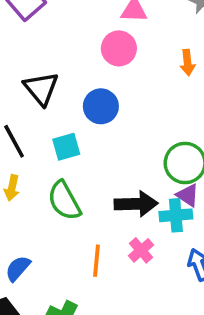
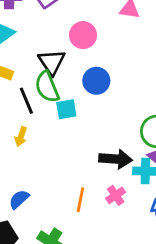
pink circle: (119, 48) -> (83, 35), moved
green semicircle: (64, 201) -> (47, 87), moved

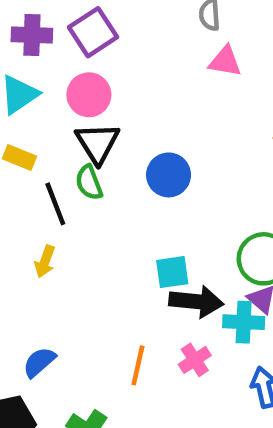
pink circle: (83, 35) -> (89, 95), moved
green semicircle: (47, 87) -> (89, 183), size x0.7
cyan square: (66, 109) -> (172, 272), moved

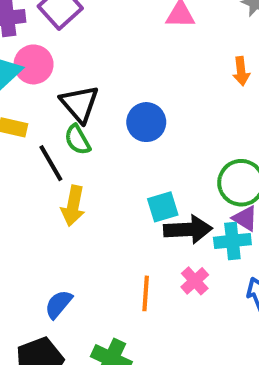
pink circle: (89, 95) -> (34, 64), moved
yellow arrow: (45, 261) -> (73, 206), moved, size x1.4

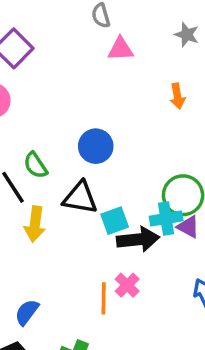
black triangle: (80, 104) -> (80, 198), moved, turned -36
cyan cross: (232, 241) -> (166, 219), moved
pink cross: (195, 281) -> (127, 285), moved

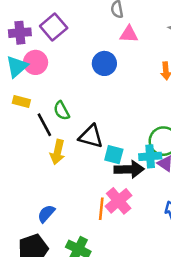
blue circle: (96, 146) -> (104, 63), moved
cyan square: (115, 221) -> (114, 155), turned 30
pink cross: (127, 285) -> (119, 201), size x1.5

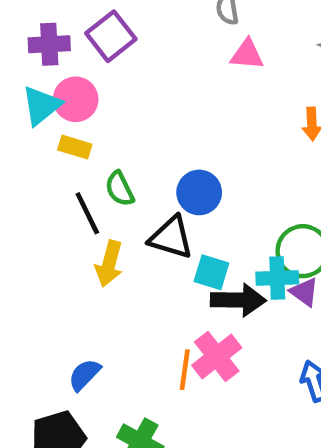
blue circle: (104, 63) -> (199, 192), moved
yellow rectangle: (21, 102) -> (75, 147), moved

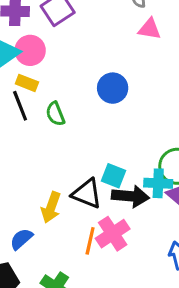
blue circle: (199, 192) -> (113, 88), moved
black line: (87, 213) -> (20, 106), moved
black triangle: (171, 237) -> (87, 194), moved
yellow arrow: (109, 264) -> (51, 207), moved

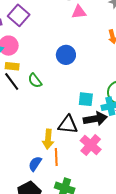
cyan square: (114, 176) -> (86, 99), moved
orange line: (90, 241) -> (56, 157), moved

